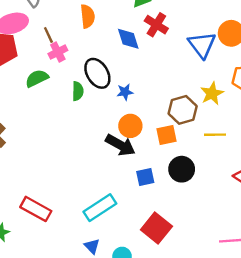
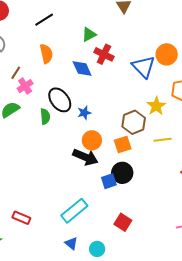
brown line: (48, 35) -> (16, 73), turned 64
black circle: (182, 169) -> (122, 173), moved
red rectangle: (36, 209) -> (21, 218), size x0.7
red square: (156, 228) -> (123, 222), size x0.7

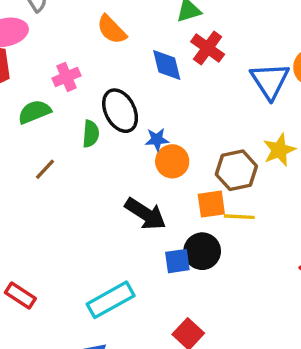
orange semicircle: (46, 54) -> (112, 30), turned 138
brown line: (16, 73) -> (45, 169), moved
orange circle: (92, 140) -> (172, 161), moved
yellow line: (163, 140) -> (239, 217), moved

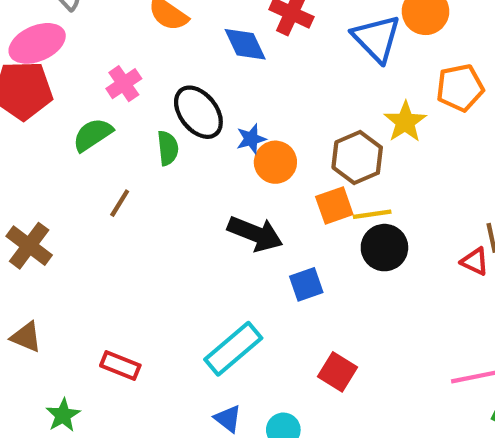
black circle: (202, 251) -> (384, 248), moved

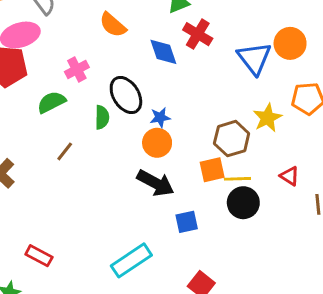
orange circle: (275, 162) -> (157, 143), moved
red triangle: (475, 261) -> (290, 176), moved
red rectangle: (120, 366) -> (39, 256), moved

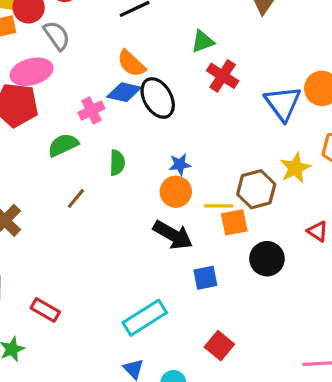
blue diamond: (163, 52) -> (124, 92), moved, turned -60
black ellipse: (126, 95) -> (158, 98), moved
yellow line: (237, 179) -> (219, 206), moved

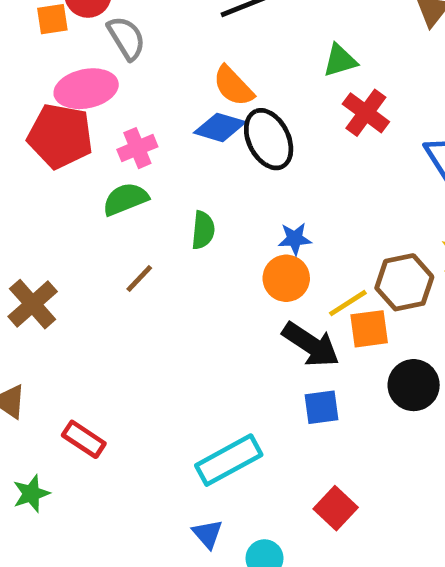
pink cross: (91, 110) -> (137, 148), moved
yellow line: (219, 206) -> (348, 303), turned -36
black arrow: (173, 235) -> (311, 345), moved

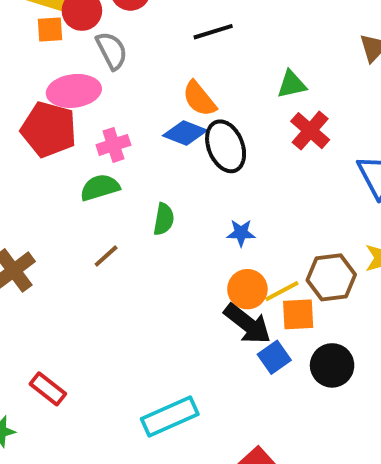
orange circle: (286, 278) -> (247, 289), moved
blue square: (321, 407) -> (274, 357), moved, turned -32

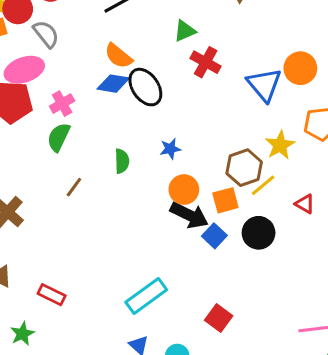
green semicircle: (100, 187) -> (59, 137), turned -36
green semicircle: (164, 219) -> (122, 161), moved
yellow line: (282, 291) -> (263, 185), moved

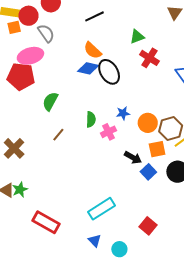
pink cross: (62, 104) -> (108, 132), moved
orange circle: (184, 190) -> (148, 123), moved
black arrow: (189, 215) -> (133, 157), size x0.7
red rectangle: (52, 295) -> (46, 222), moved, size x1.5
green star: (22, 334) -> (20, 190), moved

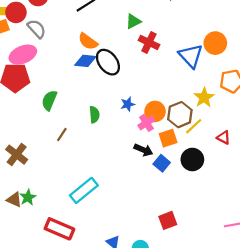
pink cross: (108, 132) -> (146, 123), moved
cyan rectangle: (101, 209) -> (84, 190), moved
red square: (148, 226) -> (168, 220), turned 36

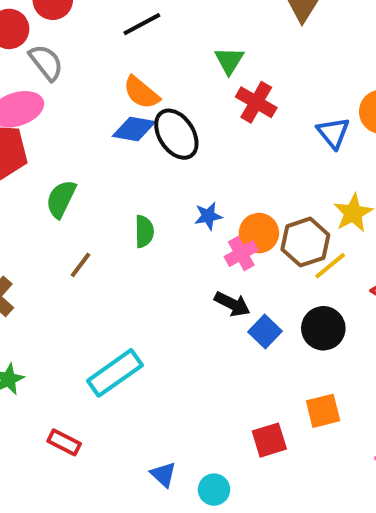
green triangle: (133, 21) -> (229, 61), turned -35
blue triangle: (191, 56) -> (333, 133), size x0.7
orange square: (168, 138) -> (323, 411), moved
red rectangle: (59, 229) -> (64, 442), size x0.6

